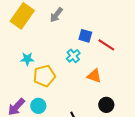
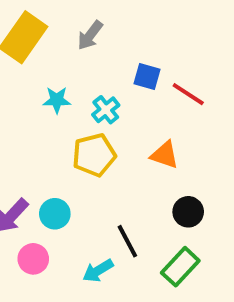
cyan cross: (73, 56) -> (106, 110), moved
cyan star: (27, 59) -> (57, 100), moved
yellow pentagon: (44, 76) -> (94, 155), moved

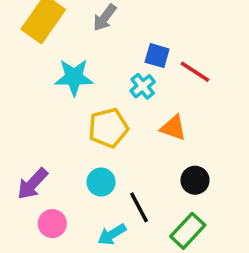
cyan star: (57, 100) -> (74, 77), size x1.5
cyan cross: (106, 110) -> (143, 86), moved
cyan circle: (55, 214) -> (101, 182), moved

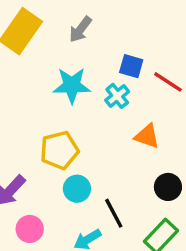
cyan star: (74, 77) -> (72, 85), moved
yellow pentagon: (108, 128) -> (59, 150), moved

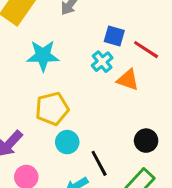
cyan star: (72, 85) -> (43, 56), moved
orange triangle: (147, 136) -> (128, 80), moved

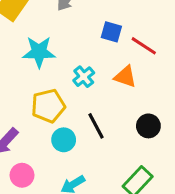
cyan cross: (102, 62) -> (84, 77), moved
black circle: (146, 141) -> (148, 126), moved
black line: (99, 163) -> (96, 126), moved

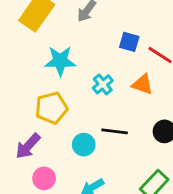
yellow pentagon: (48, 106) -> (51, 108), moved
black line: (96, 126) -> (115, 131), turned -55

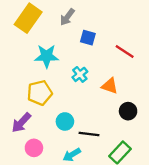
blue square: (129, 42) -> (88, 38), moved
orange triangle: (142, 84) -> (110, 86), moved
black line: (115, 131) -> (89, 134), moved

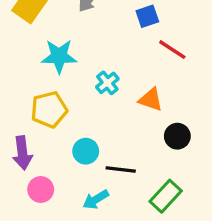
blue square: (88, 38) -> (147, 16), moved, turned -35
purple arrow: (21, 123) -> (22, 153), turned -50

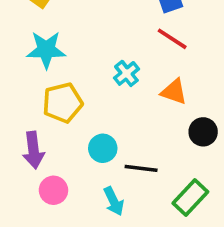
red line: (172, 50) -> (172, 39), moved
cyan star: (59, 56) -> (46, 50), moved
cyan arrow: (96, 199) -> (114, 201), turned -85

